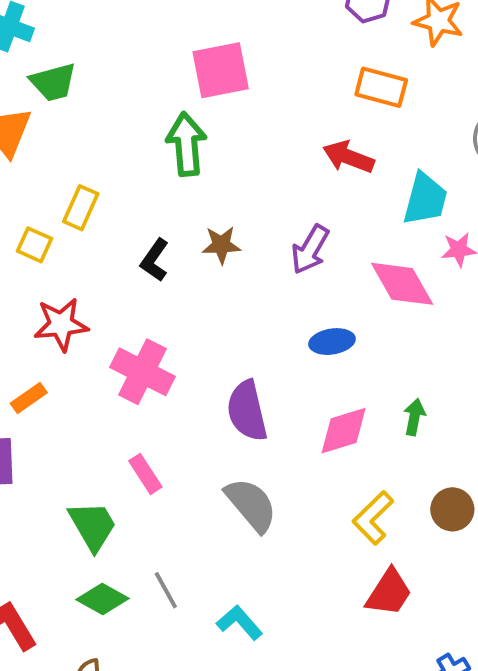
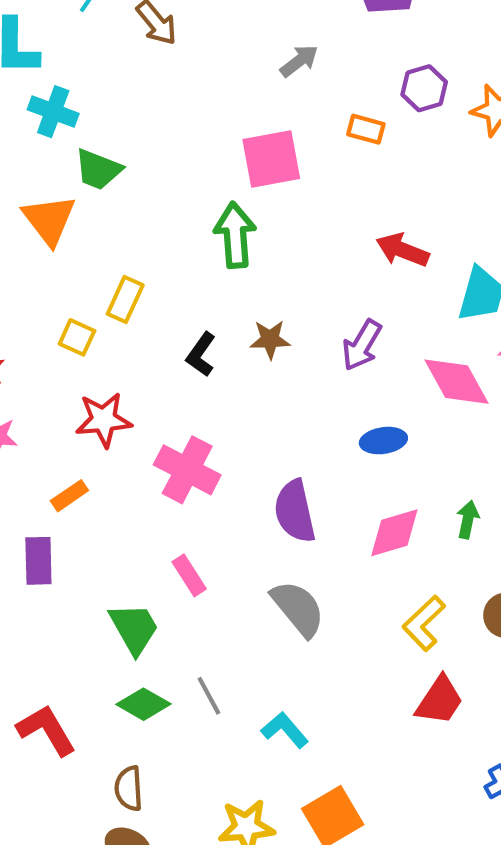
green trapezoid: (53, 82) -> (98, 169), turned 36
orange rectangle: (381, 87) -> (366, 129), moved, size x0.7

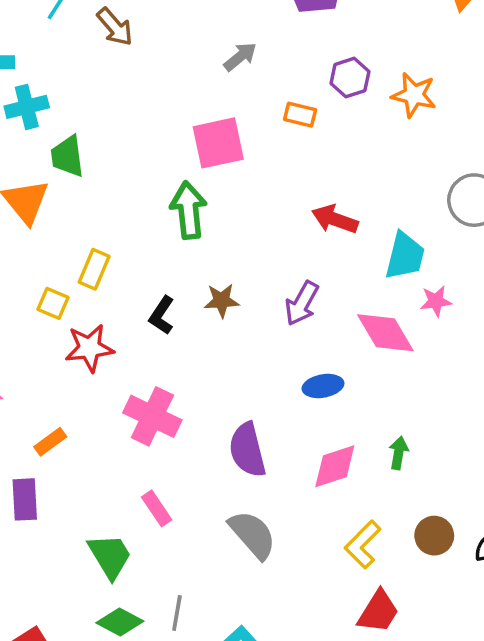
cyan cross: (53, 112) -> (27, 107), turned -33
green trapezoid: (98, 169) -> (67, 156), turned 63
red star: (104, 420) -> (89, 348), moved
gray line: (209, 696) -> (177, 613), turned 40

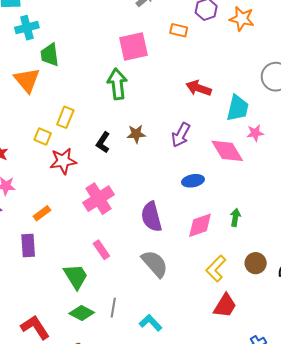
pink cross: (152, 416) -> (98, 199), turned 32

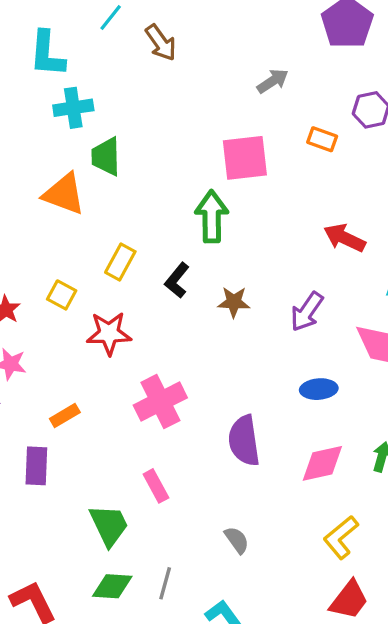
orange triangle: (27, 80) -> (64, 194), turned -36
yellow square: (43, 136) -> (62, 295), moved
black L-shape: (103, 142) -> (177, 280), moved
gray semicircle: (155, 264) -> (237, 540), moved, size x0.6
green diamond: (82, 313) -> (112, 586), turned -30

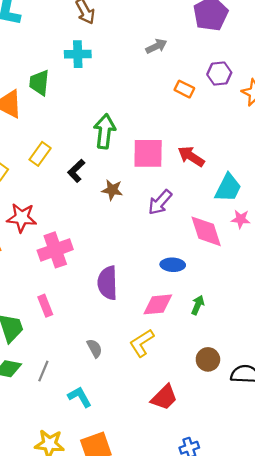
cyan cross: (73, 108) -> (78, 54), moved
pink square: (245, 158) -> (148, 153), moved
red star: (109, 333) -> (22, 218), moved
blue ellipse: (319, 389) -> (173, 265), moved
yellow L-shape: (341, 537) -> (142, 343), moved

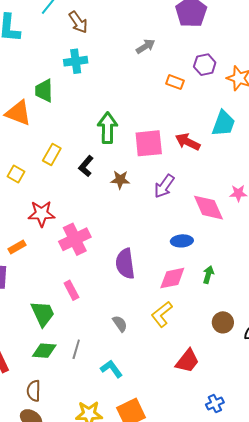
cyan trapezoid: (228, 188) -> (223, 123), moved

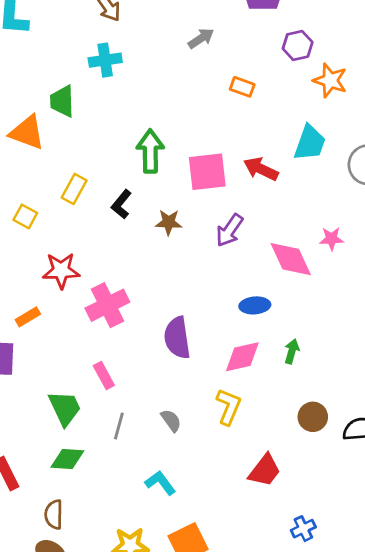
purple hexagon: (205, 65) -> (298, 45), moved
yellow L-shape: (162, 314) -> (229, 407), turned 152
gray line: (76, 349) -> (119, 426), moved

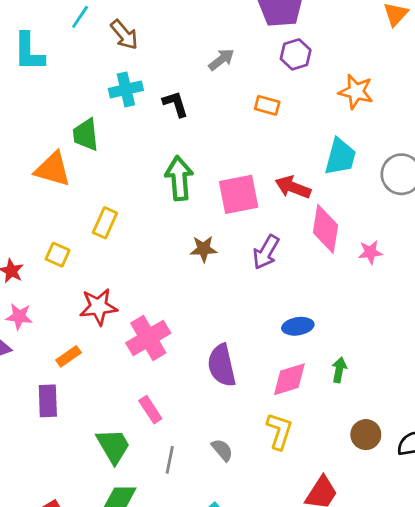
purple hexagon: (298, 45) -> (296, 54), moved
black L-shape: (121, 204) -> (175, 104), moved, turned 128
pink diamond: (291, 259) -> (326, 229), moved, turned 39

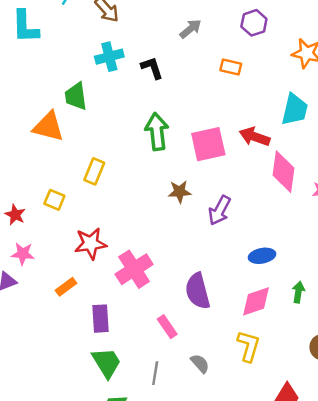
purple arrow: (266, 252) -> (220, 210), moved
purple rectangle: (48, 401) -> (101, 319), moved
pink rectangle: (150, 410) -> (167, 327), moved

